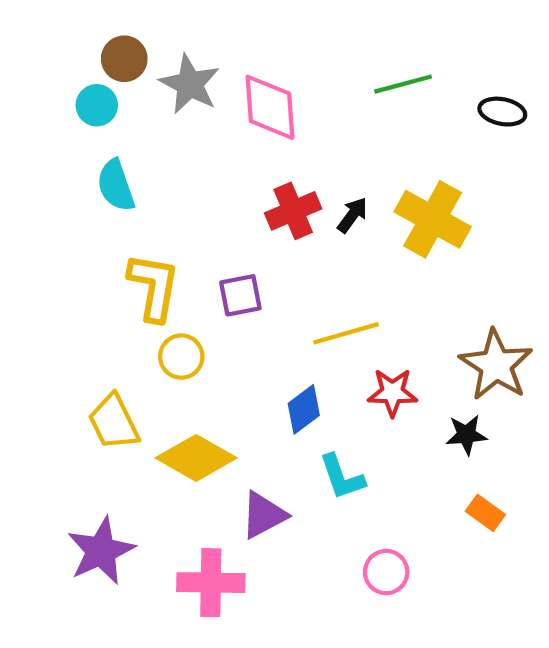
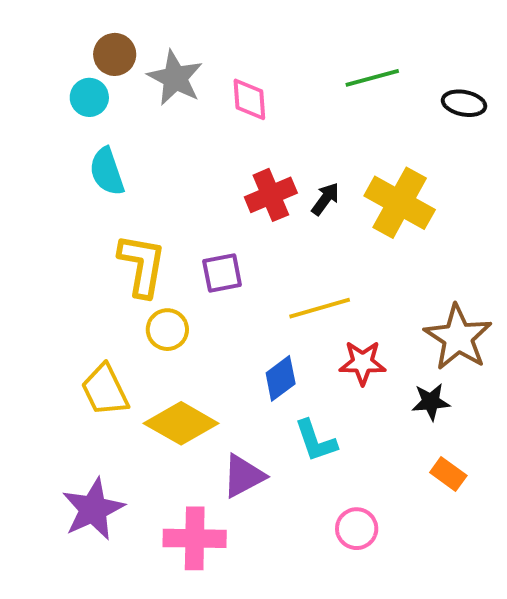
pink diamond: (270, 107) -> (249, 99), size x0.7

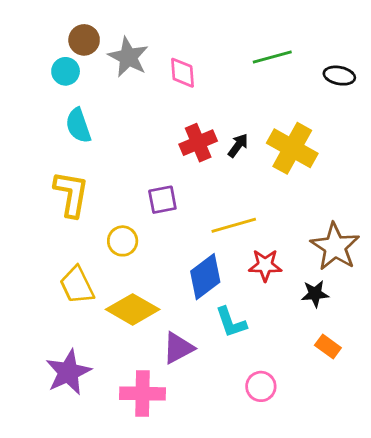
yellow L-shape: (142, 265) -> (71, 194), moved
blue diamond: (281, 378) -> (205, 277), size x1.4

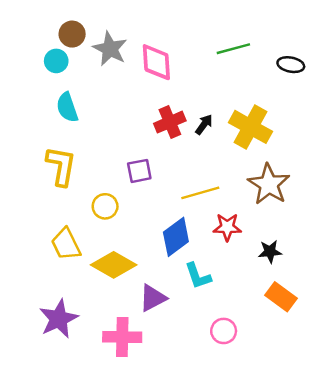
pink diamond: (182, 73) -> (156, 62), size x1.4
brown star: (335, 247) -> (269, 184), moved
orange rectangle: (328, 347) -> (281, 297), size x1.4

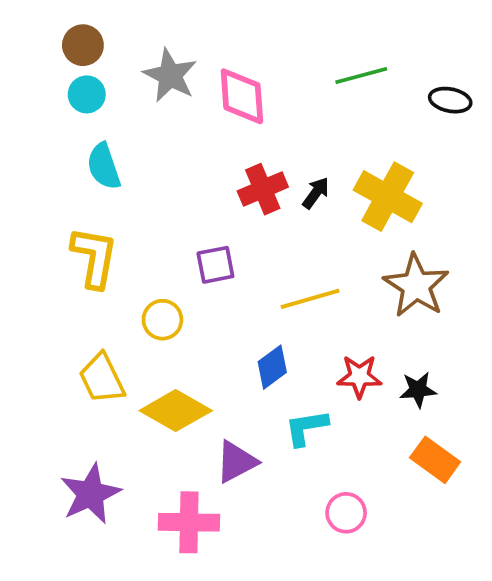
brown circle: (72, 34) -> (83, 45), moved
red star: (227, 227) -> (359, 376), moved
blue diamond: (176, 237) -> (272, 367), size x0.7
cyan L-shape: (198, 276) -> (306, 428), turned 100

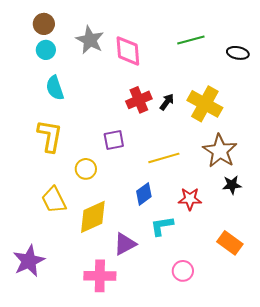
black star: (418, 390) -> (232, 185), moved
yellow diamond: (176, 411) -> (93, 217), turned -54
purple star: (90, 494) -> (29, 261), moved

